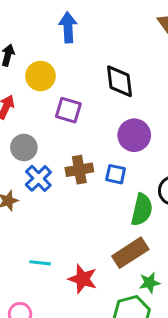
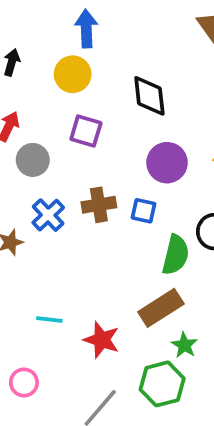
yellow circle: (40, 76) -> (73, 74), moved
gray circle: (24, 147) -> (33, 160), moved
green star: (150, 283) -> (184, 345), turned -30

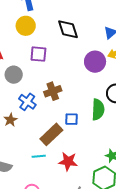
purple circle: (167, 163) -> (95, 62), moved
blue square: (144, 211) -> (71, 119), moved
brown rectangle: (161, 308) -> (51, 134), moved

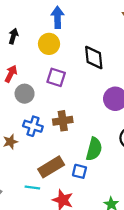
blue cross: (27, 102) -> (33, 126), turned -30
green semicircle: (98, 110) -> (94, 149), moved
blue square: (71, 119) -> (79, 171), moved

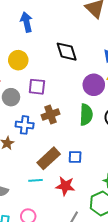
yellow circle: (49, 44) -> (18, 60), moved
purple square: (56, 77) -> (37, 87), moved
green semicircle: (94, 149) -> (86, 115), moved

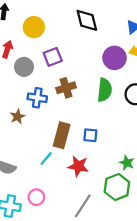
purple square: (37, 87) -> (53, 57), turned -30
brown rectangle: (49, 158) -> (62, 135), turned -35
cyan line: (36, 180) -> (46, 158), turned -48

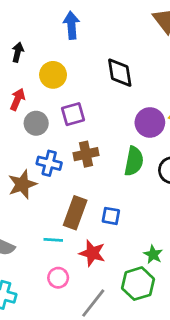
brown star: (17, 117) -> (22, 184), size x1.5
cyan line: (46, 158) -> (53, 240), turned 48
pink circle: (36, 197) -> (58, 278), moved

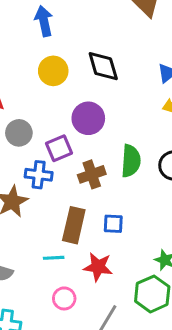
yellow circle: (53, 75) -> (53, 71), moved
purple square: (73, 114) -> (59, 148), moved
purple circle: (150, 122) -> (88, 118), moved
brown cross: (86, 154) -> (92, 174), moved

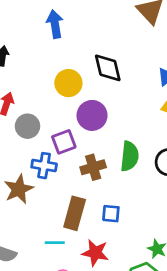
yellow circle: (53, 71) -> (68, 83), moved

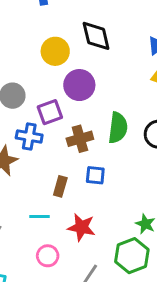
brown rectangle: (75, 213) -> (60, 186), size x0.6
blue square: (111, 214) -> (95, 175), moved

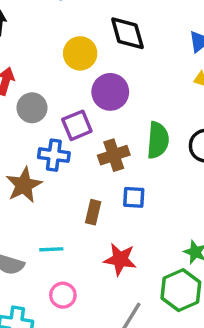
cyan line: (40, 216) -> (51, 249), moved
pink circle: (48, 256) -> (63, 295), moved

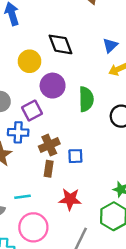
green semicircle: (158, 140) -> (86, 99), moved
brown cross: (114, 155) -> (49, 145), moved
pink circle: (63, 295) -> (33, 227), size x1.6

